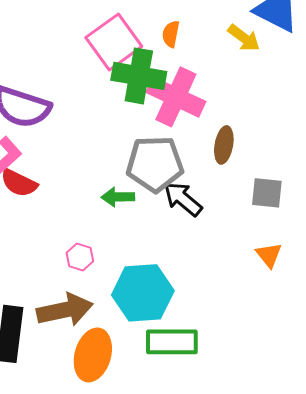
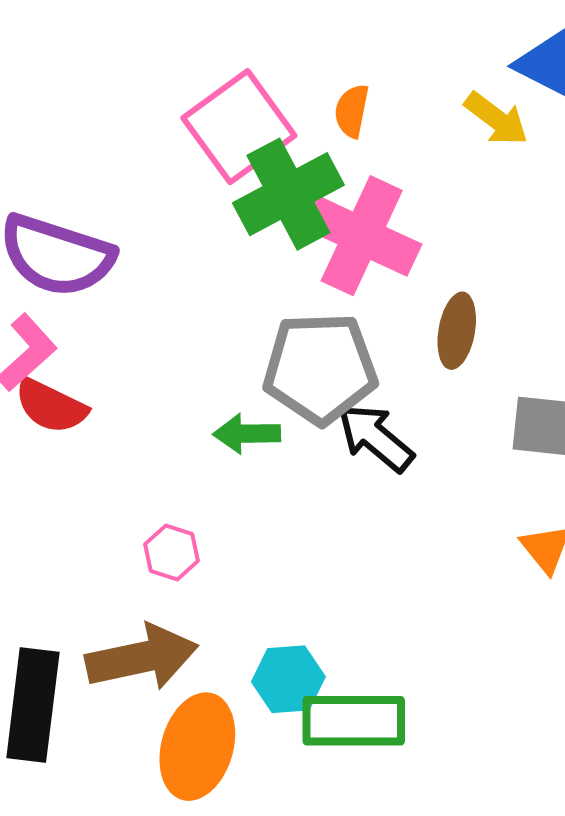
green cross: (139, 76) -> (288, 194), turned -38
cyan hexagon: (143, 293) -> (288, 679), moved, size x0.6

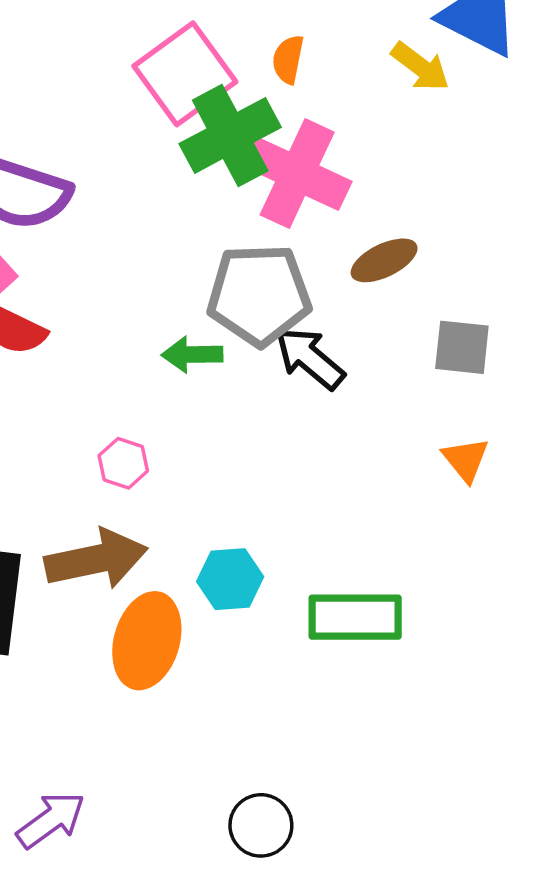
brown ellipse: (457, 331) -> (384, 260), turned 54
green rectangle: (354, 721) -> (355, 617), moved

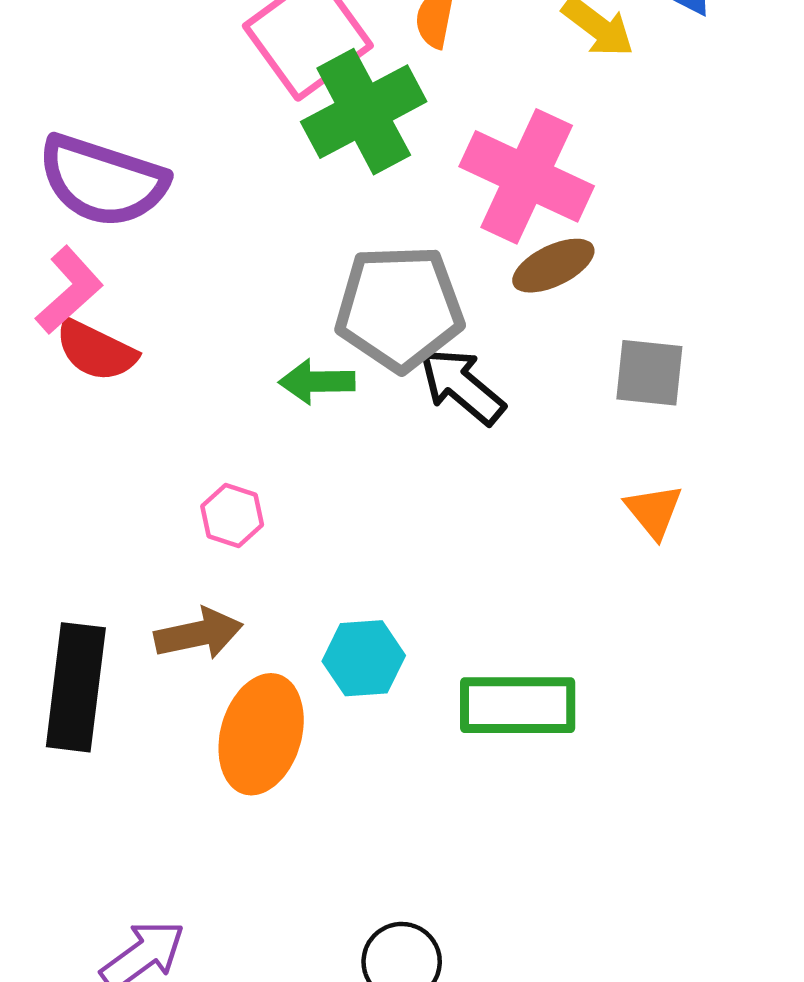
pink cross: (297, 173) -> (527, 176), moved
brown arrow: (96, 559) -> (199, 634), size x0.7

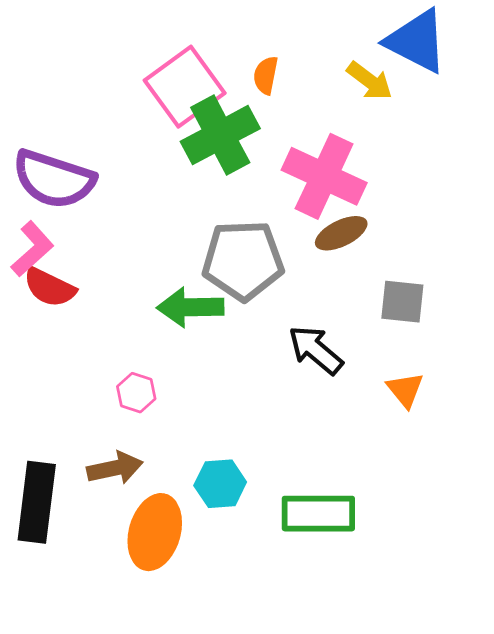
green arrow: (317, 382) -> (190, 307), size x1.4
black arrow: (462, 386) -> (316, 350), moved

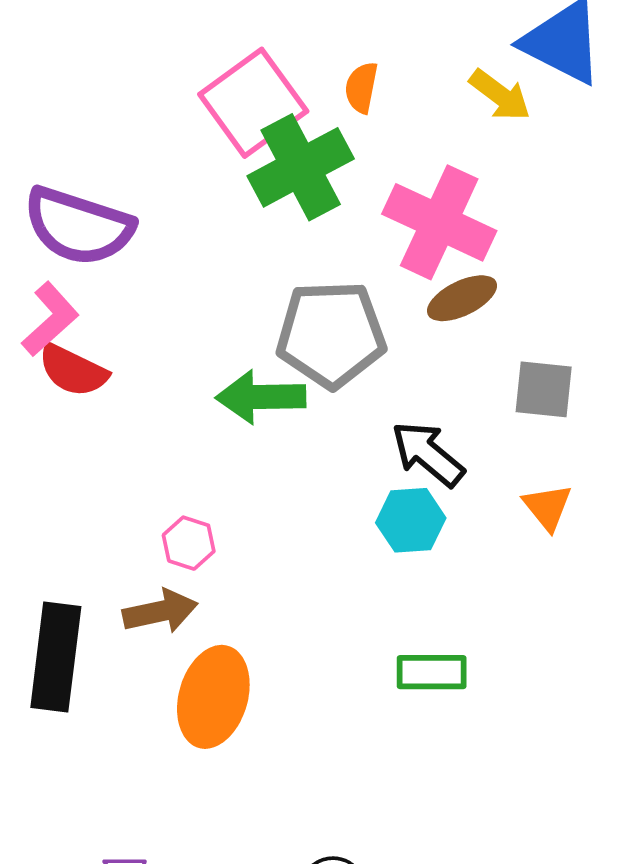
pink hexagon: (136, 393) -> (189, 543), moved
cyan hexagon: (220, 484) -> (411, 520), moved
green rectangle: (318, 514) -> (432, 672), size x0.7

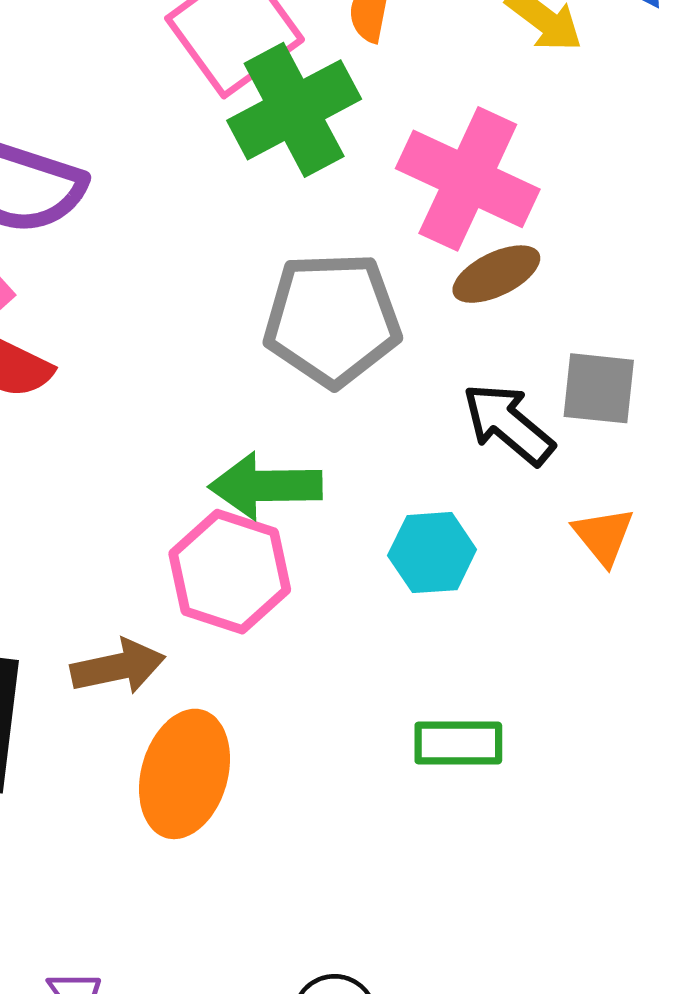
green arrow: (261, 397) -> (265, 486), moved
black arrow: (428, 454) -> (508, 424), moved
pink hexagon: (189, 543) -> (230, 572), moved, size x1.8

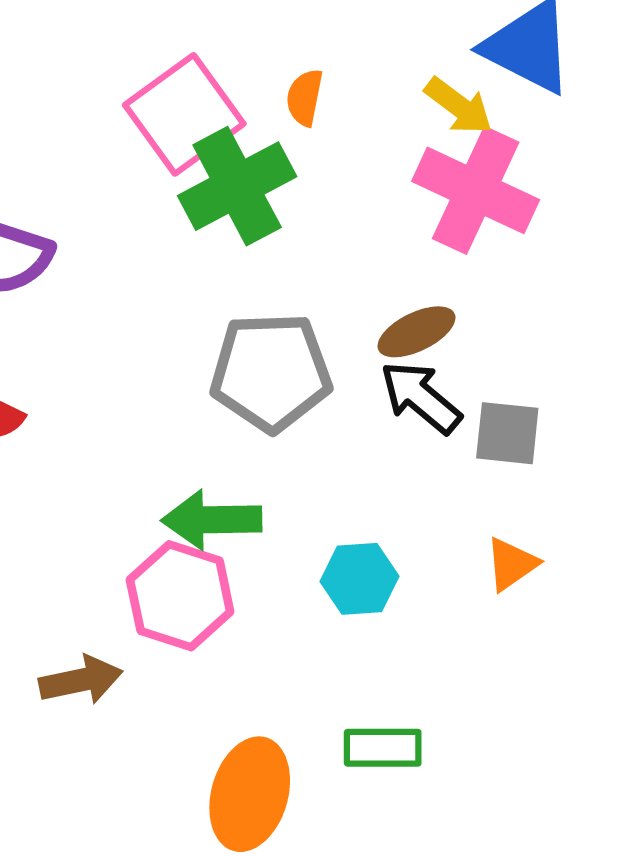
pink cross: (468, 179) -> (476, 190), moved
black arrow: (508, 424) -> (421, 397), moved
orange triangle: (603, 536) -> (511, 564), turned 34
orange ellipse: (185, 774) -> (250, 794), moved

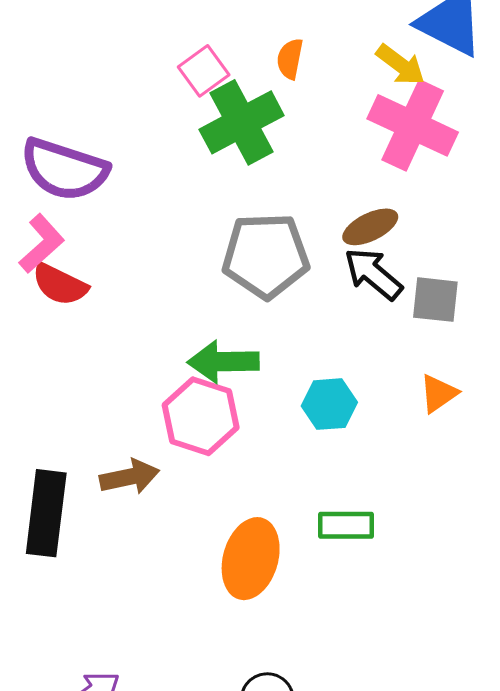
pink square: (184, 114) -> (204, 71), size x0.6

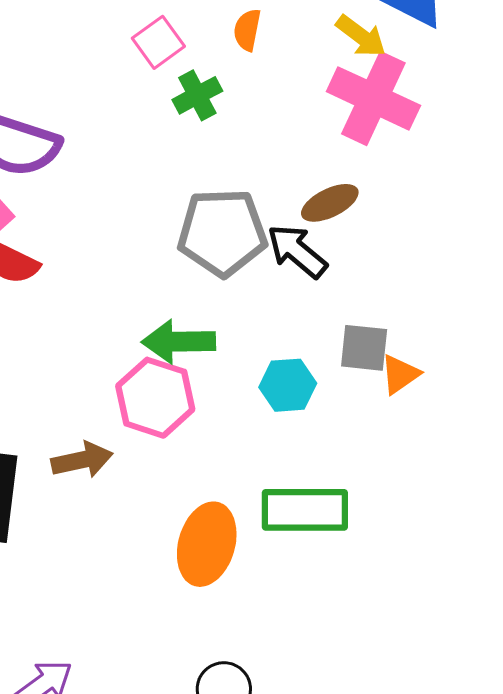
green cross: (242, 122) -> (197, 95), size x0.6
black arrow: (373, 274) -> (297, 251), moved
gray square: (435, 300) -> (364, 348), moved
green rectangle: (346, 525) -> (305, 510), size x1.5

